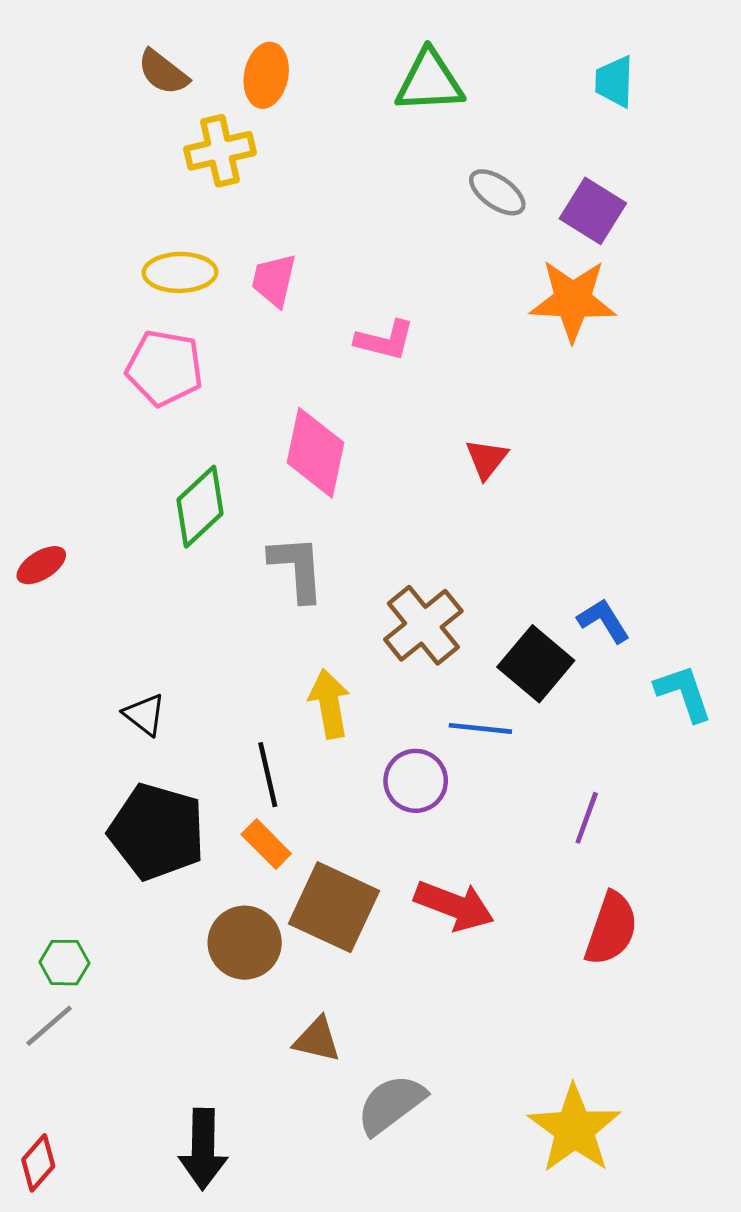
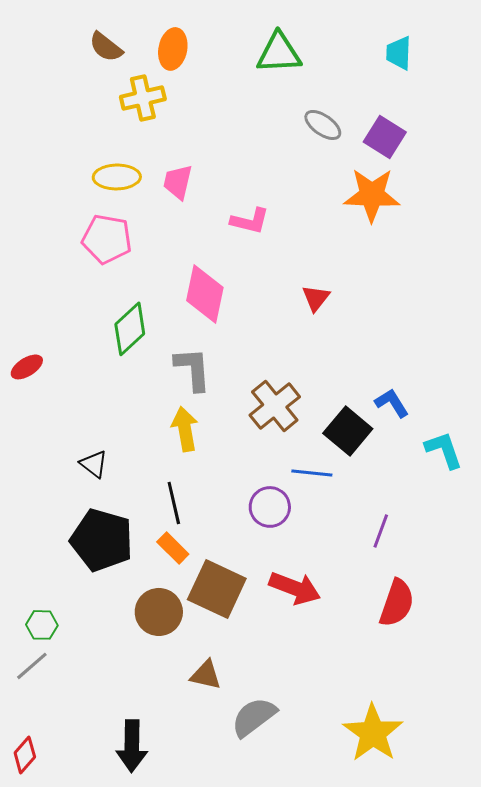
yellow arrow: (329, 704) -> (185, 429), moved

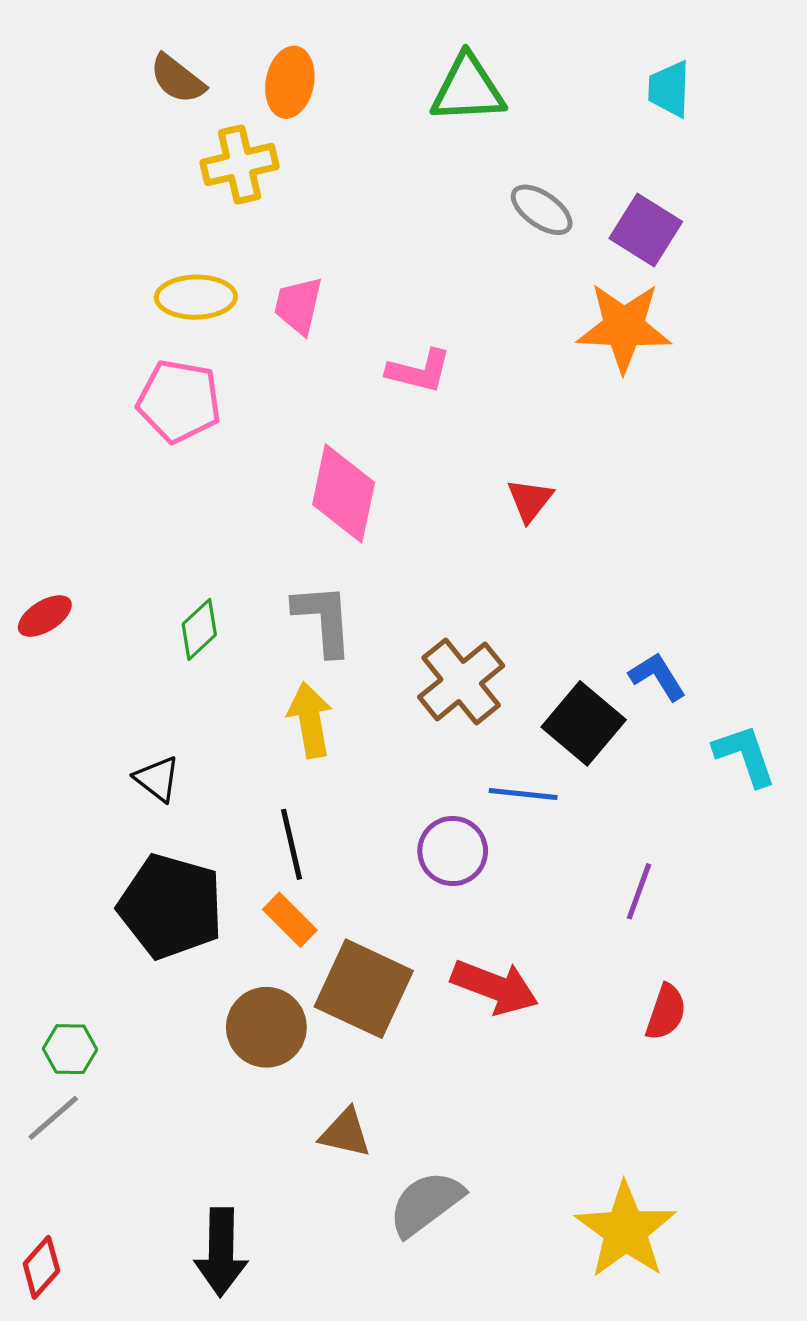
green diamond: (130, 329) -> (199, 629), moved, size x0.7
red semicircle: (397, 603) -> (666, 1012), size x0.7

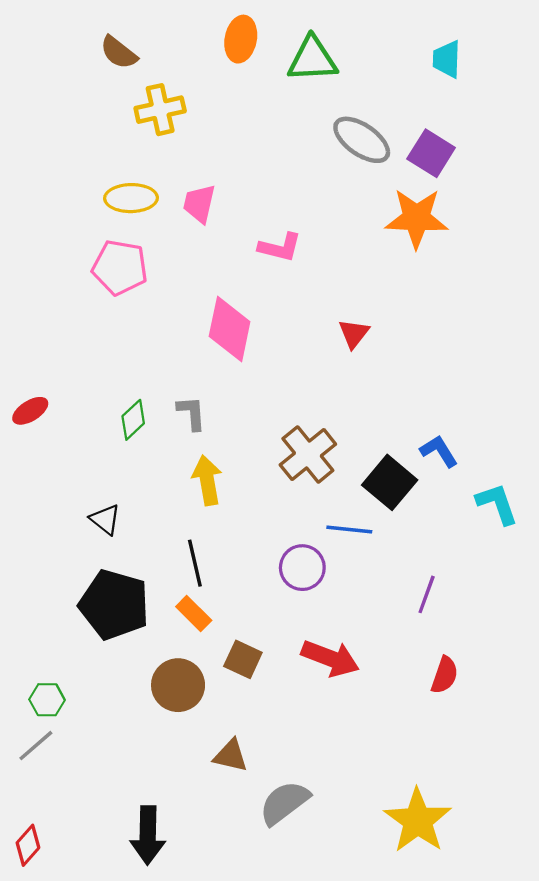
orange ellipse: (290, 82) -> (241, 39), moved
gray ellipse: (542, 210) -> (362, 140), size x1.4
gray L-shape: (323, 619) -> (191, 413), moved, size x0.7
brown square: (364, 989) -> (243, 659), size x0.6

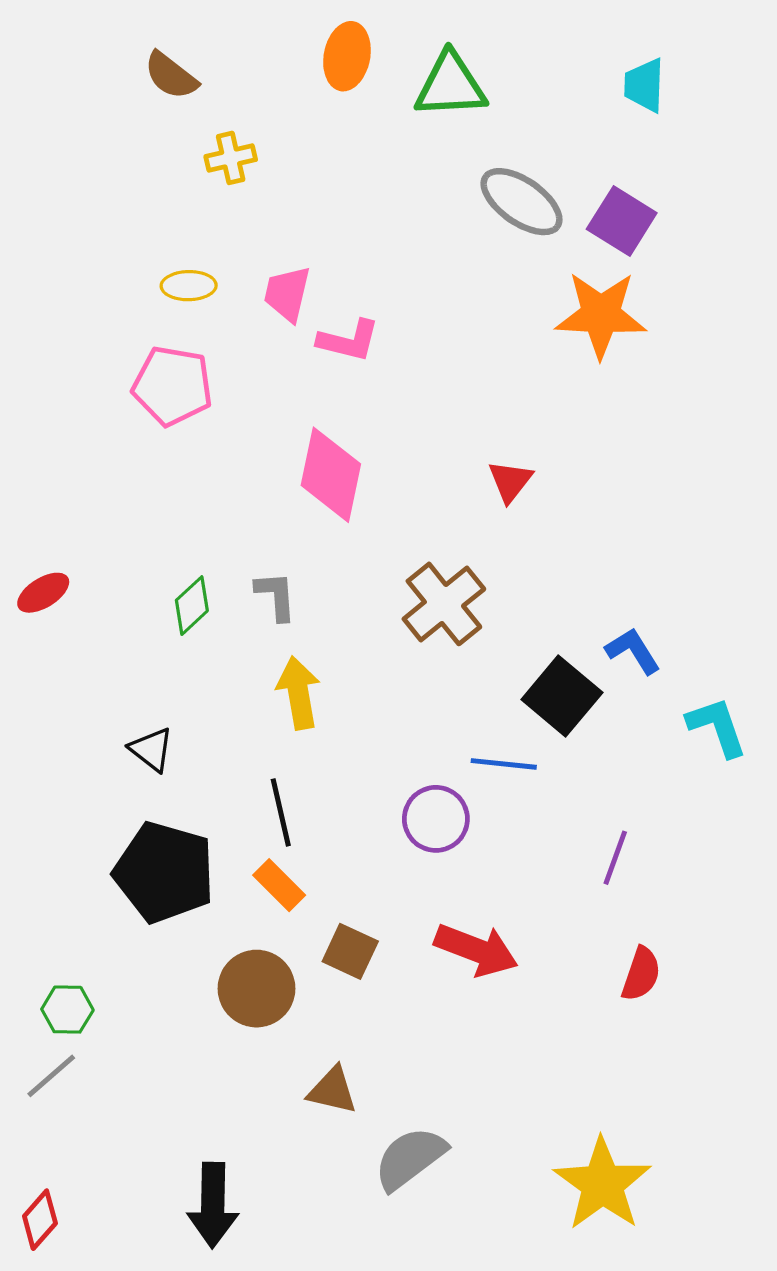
yellow cross: (160, 110) -> (231, 158), size x0.7
yellow ellipse: (131, 198) -> (189, 286), size x0.7
pink L-shape: (280, 247) -> (349, 341), moved
brown cross: (308, 454) -> (444, 604), moved

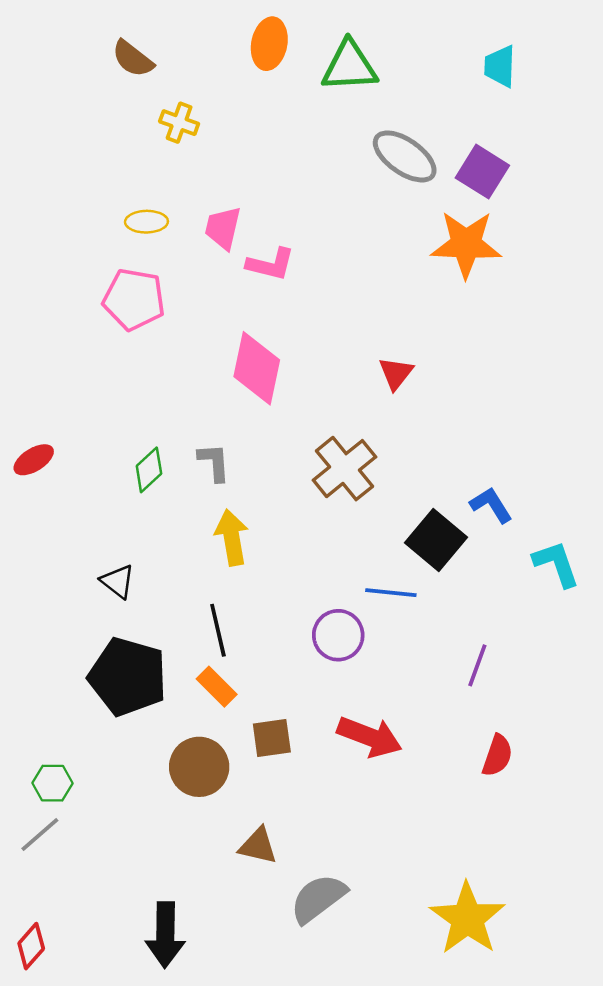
yellow cross: (231, 158) -> (179, 123), turned 33
brown square: (350, 951) -> (272, 738), turned -33

